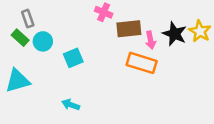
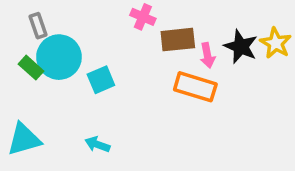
green rectangle: (20, 38) -> (31, 68), moved
cyan circle: (43, 41) -> (59, 57), size x1.6
cyan triangle: (18, 81) -> (24, 139), moved

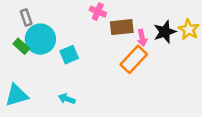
black star: (241, 47) -> (165, 32), turned 30
orange rectangle: (195, 87) -> (134, 59), turned -64

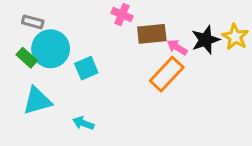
gray rectangle: (26, 18) -> (33, 22), turned -56
pink arrow: (142, 38) -> (177, 47), turned 133
cyan triangle: (16, 95) -> (37, 101), moved

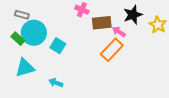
black star: (205, 40) -> (133, 15), moved
cyan square: (86, 68) -> (58, 46), turned -35

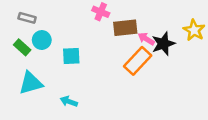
black star: (133, 15) -> (163, 44), moved
cyan circle: (34, 33) -> (42, 40), size x0.6
cyan square: (58, 46) -> (71, 56), turned -35

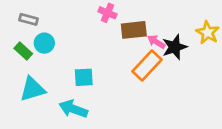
cyan square: (71, 56) -> (84, 77), moved
cyan arrow: (69, 101) -> (73, 109), size x1.5

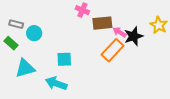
gray rectangle: (29, 19) -> (16, 24), moved
green rectangle: (23, 51) -> (11, 43), moved

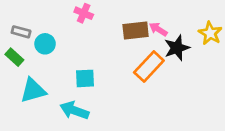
pink cross: (82, 10) -> (84, 13), moved
pink arrow: (119, 32) -> (158, 29), moved

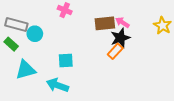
gray rectangle: (21, 32) -> (16, 24), size x1.5
black star: (177, 48) -> (120, 38), moved
orange rectangle: (149, 66) -> (115, 51), size x0.7

